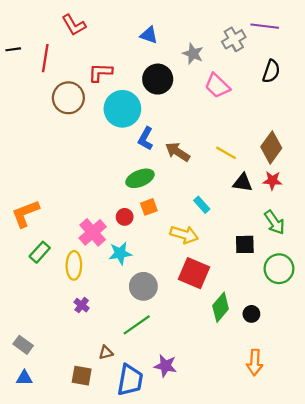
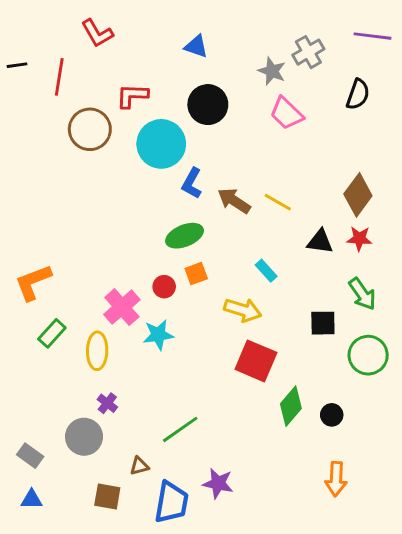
purple line: (265, 26) -> (372, 36), moved
gray star: (193, 54) -> (272, 71), moved
yellow line: (226, 153) -> (278, 202), moved
gray circle: (143, 286) -> (84, 437), moved

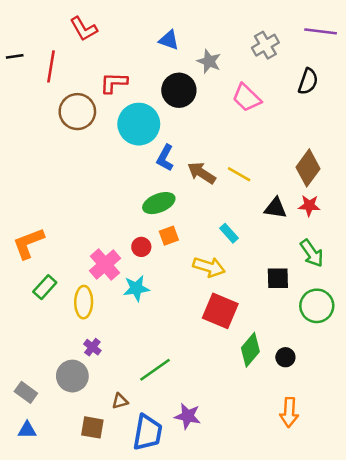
gray star: (272, 71) -> (209, 61), moved

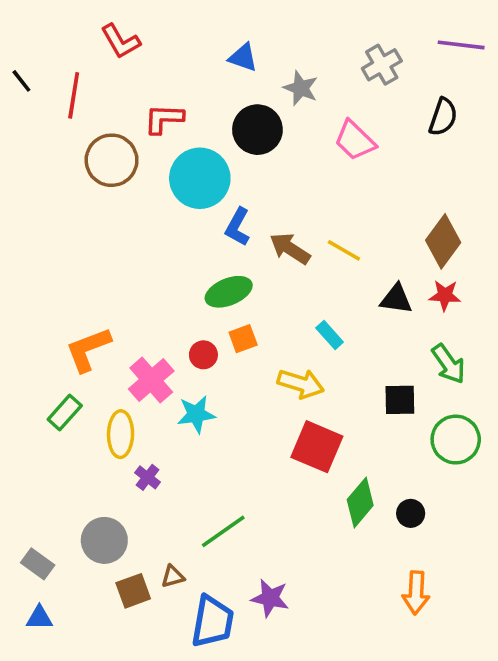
black line: (15, 56) -> (21, 81), turned 60
orange L-shape: (28, 243) -> (88, 349), moved
purple cross: (92, 347) -> (148, 477), moved
brown square: (92, 427) -> (133, 591), moved, turned -30

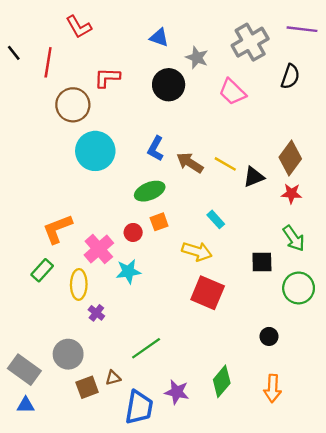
gray cross: (382, 65) -> (250, 42), size x1.4
cyan circle: (200, 178) -> (95, 151), moved
black triangle: (396, 299) -> (254, 177), moved, turned -30
green diamond: (360, 503) -> (222, 381), moved
gray rectangle: (38, 564) -> (24, 370), size x1.5

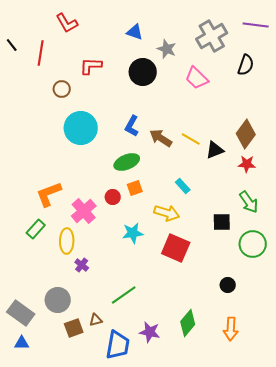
brown circle: (73, 105) -> (62, 89), size x0.6
cyan star: (128, 271) -> (133, 233), moved

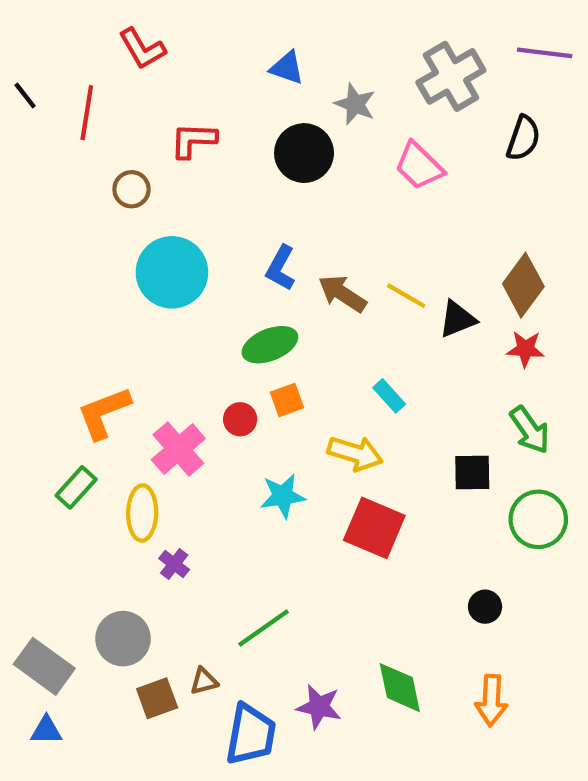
green diamond: (188, 323) -> (400, 688), turned -52

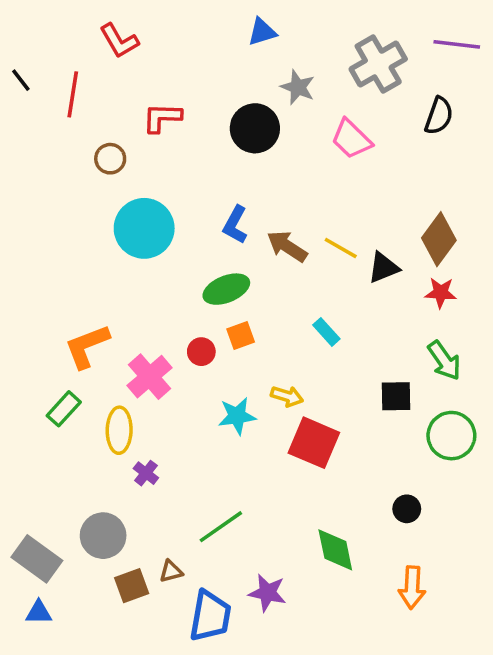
blue triangle: (287, 68) -> (262, 32), moved, turned -36
yellow arrow: (355, 453) -> (287, 396), moved, size x0.7
green diamond: (400, 688) -> (335, 550), moved

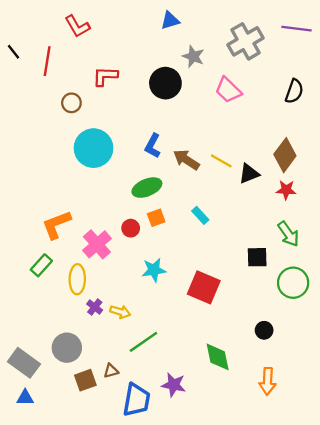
black semicircle: (439, 116) -> (294, 91), moved
cyan rectangle: (326, 332) -> (200, 215), moved
yellow arrow: (287, 396) -> (120, 312), moved

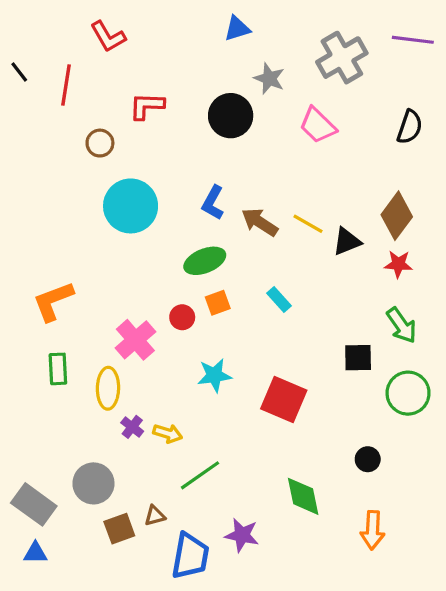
orange L-shape: (56, 225) -> (53, 301), moved
green rectangle: (41, 265) -> (58, 369), turned -45

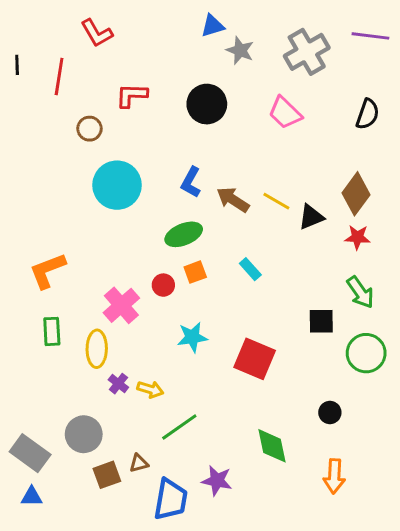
black line: (19, 72) -> (17, 65), turned 36
gray star: (269, 79) -> (240, 50), moved

